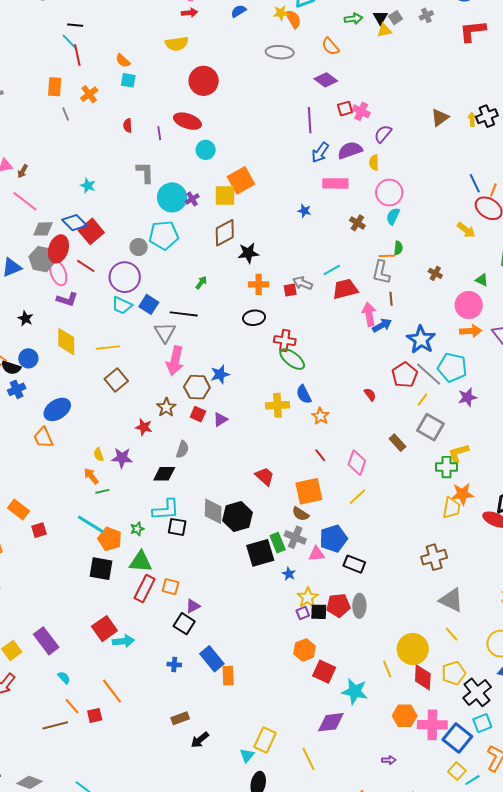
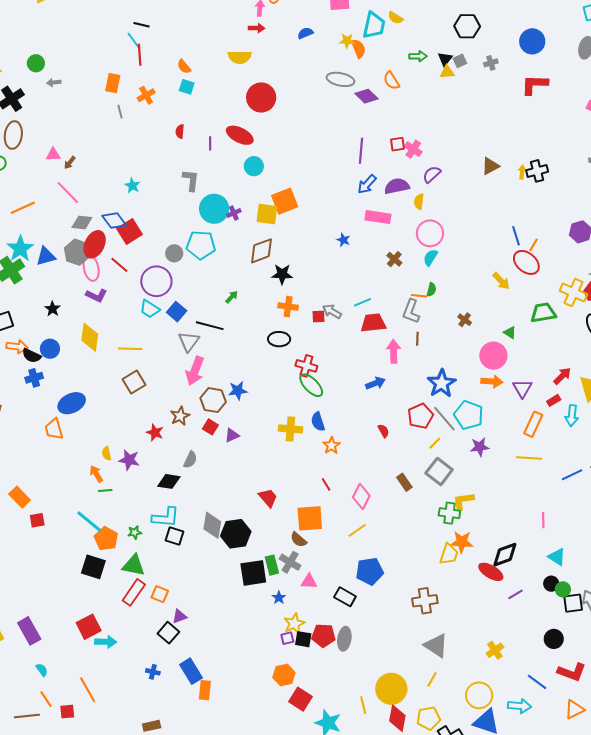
purple diamond: (326, 80) -> (366, 96), moved
blue arrow: (382, 325) -> (375, 383), moved
blue pentagon: (333, 539) -> (370, 571), moved
yellow line: (452, 634) -> (432, 679), turned 63

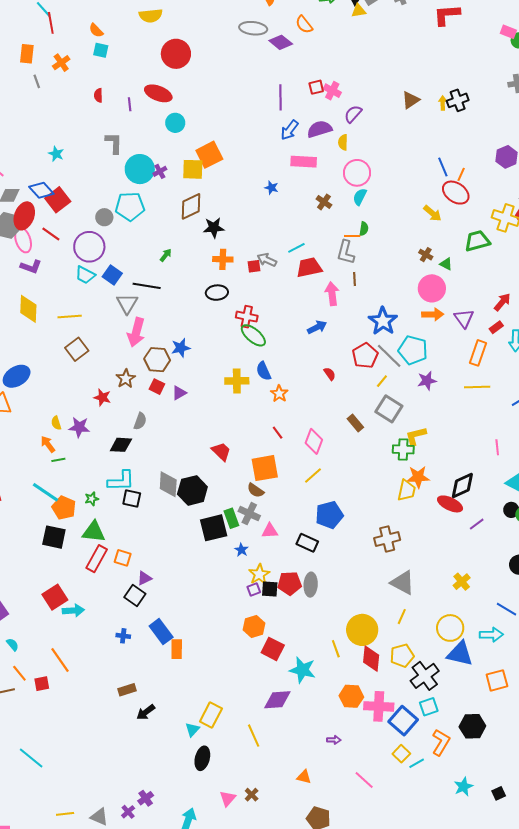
brown cross: (465, 320) -> (426, 255), moved

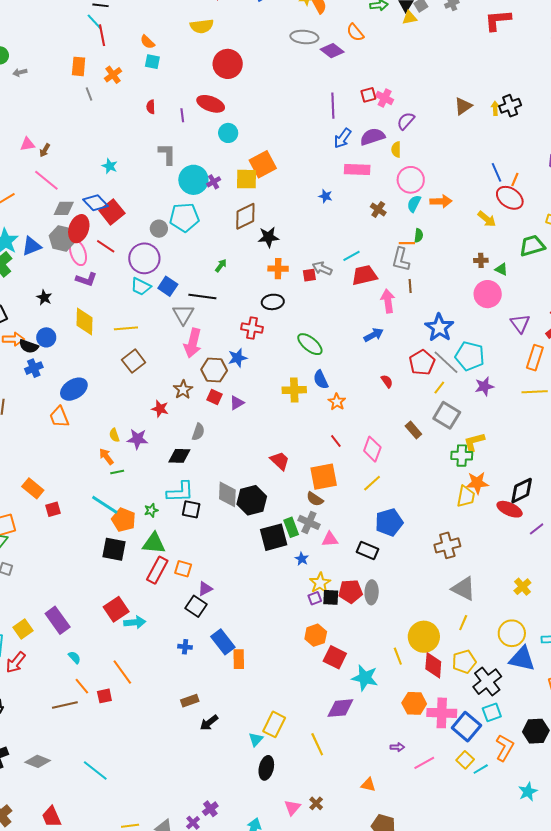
brown cross: (426, 255) -> (481, 260), turned -32
orange arrow: (433, 314) -> (441, 201), moved
red cross: (247, 317) -> (252, 328), moved
pink line: (364, 780) -> (424, 763), moved, turned -70

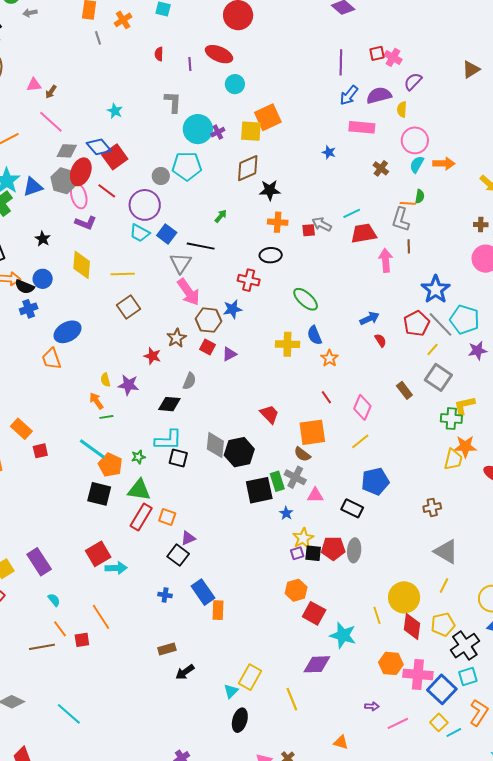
blue arrow: (374, 335) -> (370, 318), moved
pink arrow: (193, 343) -> (189, 292), turned -52
brown cross: (447, 545) -> (432, 507), size x0.7

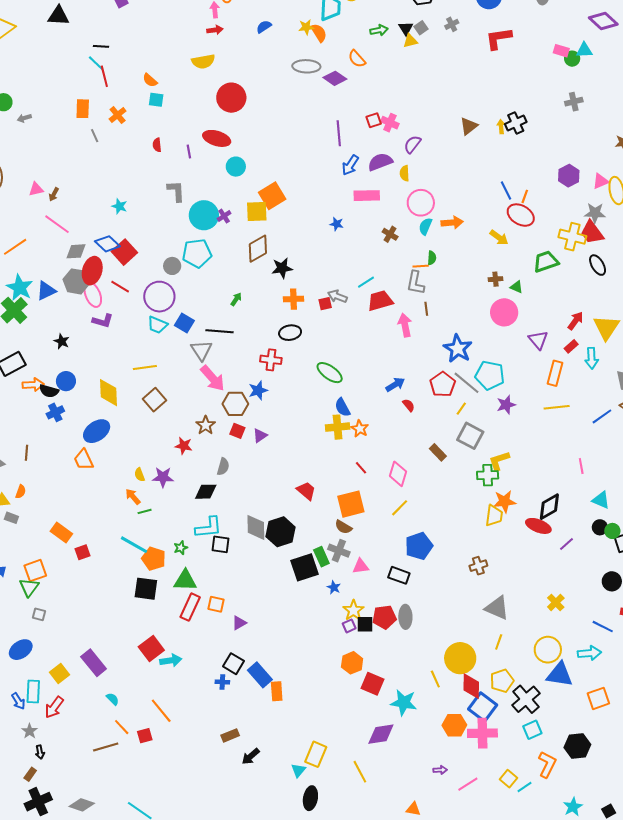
yellow diamond: (82, 265) -> (108, 393), moved
yellow cross: (287, 344) -> (338, 427), moved
black square: (178, 555) -> (233, 664), moved
blue square: (442, 689) -> (483, 707), moved

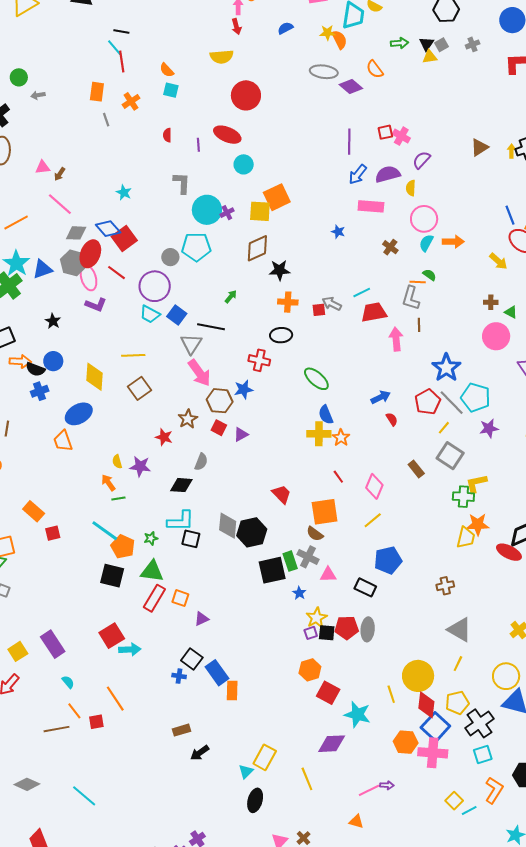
red arrow: (215, 30) -> (236, 27), turned 77
green semicircle: (432, 258) -> (430, 275), turned -64
pink line: (468, 784) -> (369, 790), moved

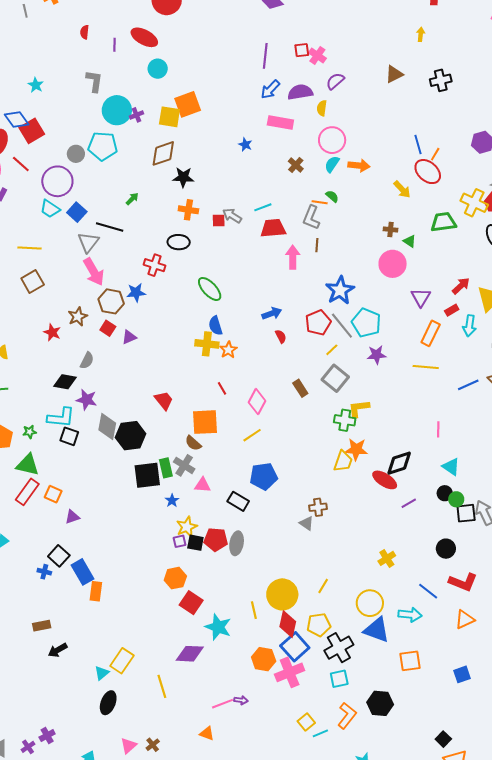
yellow arrow: (511, 151) -> (421, 34), moved
purple star: (140, 466) -> (87, 400), moved
gray triangle: (460, 630) -> (307, 523), moved, size x0.6
pink cross: (433, 753) -> (290, 672), turned -32

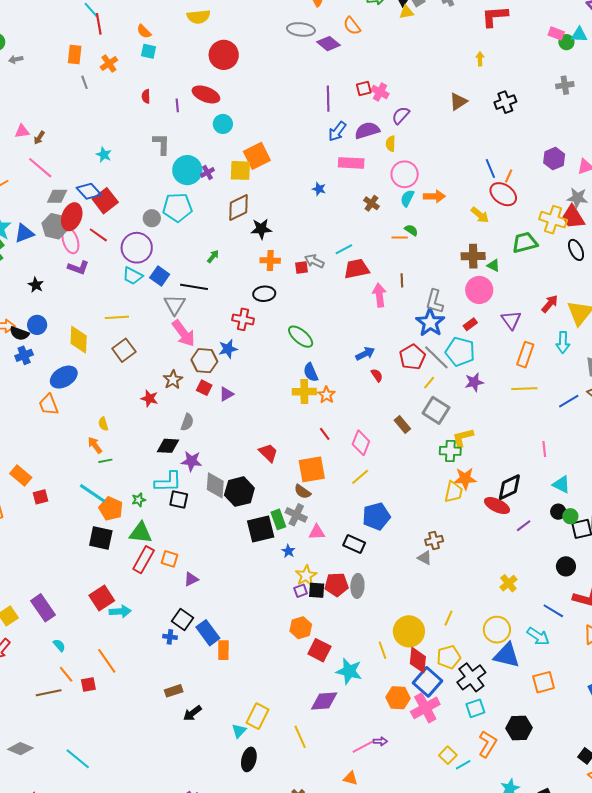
gray L-shape: (311, 218) -> (435, 301), moved
brown cross: (390, 230) -> (473, 256), size x1.6
red rectangle: (452, 310) -> (470, 324), moved
cyan arrow: (410, 615) -> (538, 636), turned 35

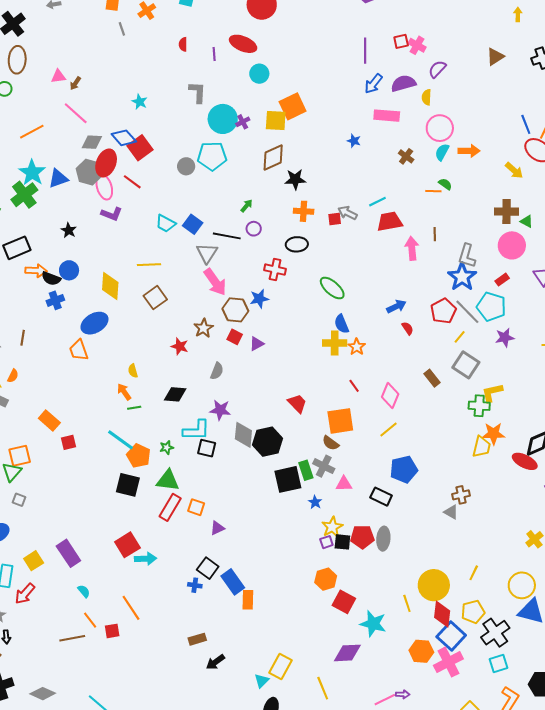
purple circle: (137, 248) -> (254, 229), moved, size x0.5
black diamond: (168, 446) -> (175, 394), moved

